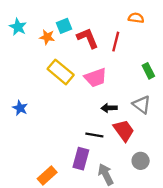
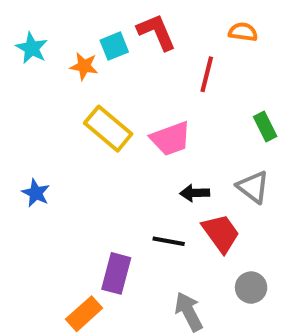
red L-shape: (88, 38) -> (156, 32), moved
purple rectangle: (81, 159) -> (116, 273), moved

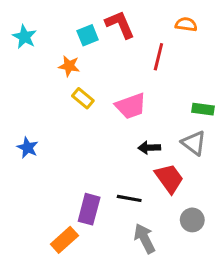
orange star: (84, 66) -> (69, 66), moved
green rectangle: (265, 127) -> (203, 109), moved, turned -55
yellow rectangle: (108, 129) -> (83, 98), size x0.6
black line: (169, 241) -> (129, 198), moved

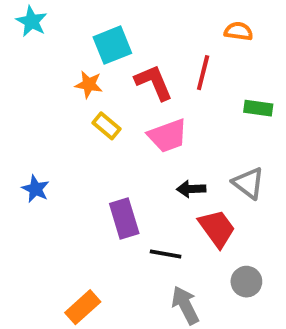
red L-shape: (120, 24) -> (154, 82), moved
cyan square: (88, 35) -> (112, 45), size x1.4
cyan star: (24, 37) -> (32, 21), moved
green rectangle: (203, 109) -> (258, 108), moved
purple rectangle: (89, 209) -> (124, 219), moved, turned -32

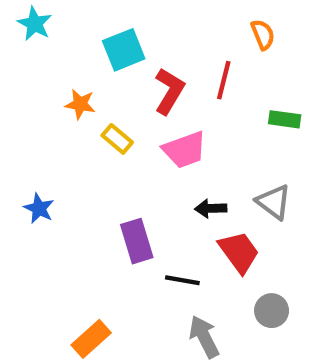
orange semicircle: (239, 31) -> (263, 35), turned 60
red L-shape: (154, 82) -> (169, 91), turned 54
orange star: (89, 84) -> (80, 104), moved

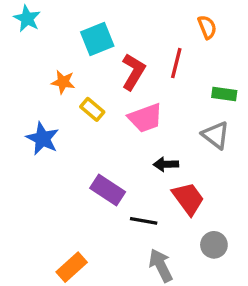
gray triangle: (274, 202) -> (216, 135), moved
blue star: (39, 208) -> (42, 139), moved, size x1.4
purple rectangle: (137, 241) -> (108, 190), turned -40

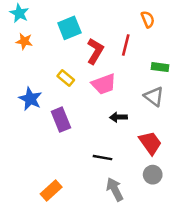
orange star: (63, 82) -> (24, 41), moved
purple rectangle: (108, 190) -> (61, 120), moved, turned 35
red trapezoid: (188, 199) -> (150, 143), moved

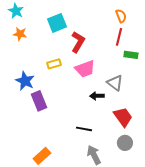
red line: (126, 45) -> (119, 37), moved
yellow rectangle: (66, 78) -> (54, 64), turned -56
gray triangle: (154, 96) -> (115, 83), moved
purple rectangle: (61, 120) -> (39, 101), moved

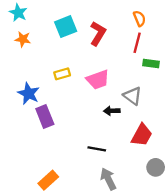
red L-shape: (78, 42) -> (98, 33), moved
red trapezoid: (123, 117) -> (142, 135), turned 65
gray circle: (125, 143) -> (156, 167), moved

